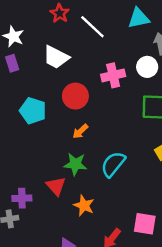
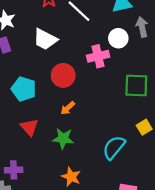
white circle: (147, 67) -> (118, 38), moved
cyan semicircle: (113, 164) -> (114, 147), moved
red triangle: (56, 186) -> (29, 127), moved

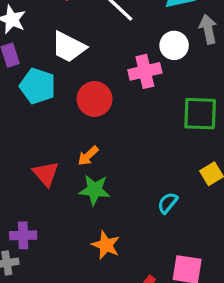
cyan pentagon: (24, 89) -> (38, 86), moved
orange arrow: (68, 108) -> (88, 156), moved
cyan semicircle: (114, 147) -> (168, 203), size x0.6

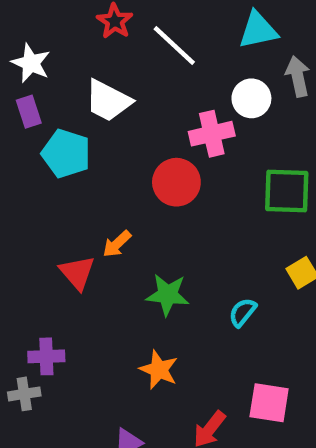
red circle: (95, 99) -> (176, 182), moved
orange arrow: (88, 156) -> (117, 244), moved
green star: (95, 190) -> (168, 295), moved

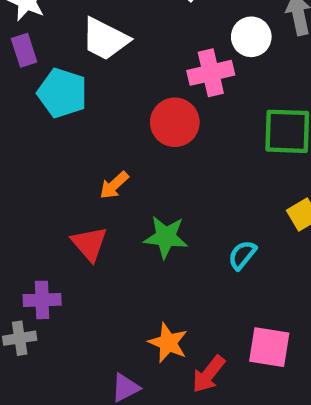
red triangle: (77, 273) -> (89, 244), moved
orange star: (159, 370) -> (168, 343), moved

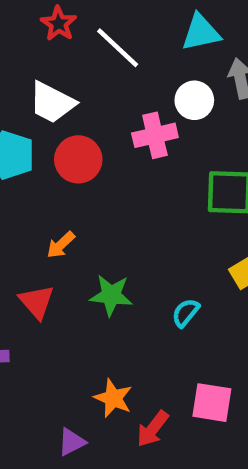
red circle: (175, 122) -> (78, 159), moved

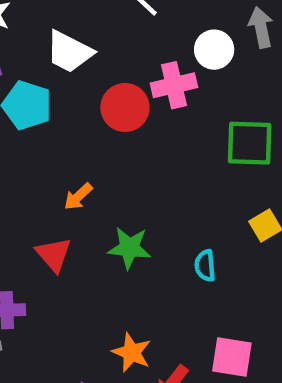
red circle: (78, 159) -> (125, 107), moved
cyan semicircle: (186, 313) -> (205, 266), turned -44

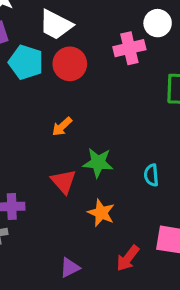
red circle: (125, 107) -> (70, 64), moved
red triangle: (54, 254) -> (64, 181), moved
orange star: (132, 352) -> (101, 213), moved

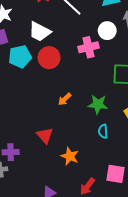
cyan pentagon: (26, 62) -> (20, 57), turned -30
orange arrow: (62, 127) -> (65, 99), moved
green star: (98, 163) -> (98, 104), moved

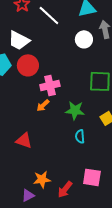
pink cross: (89, 47) -> (50, 85), moved
red triangle: (45, 136) -> (24, 140), turned -30
orange star: (70, 156) -> (42, 179), moved, turned -30

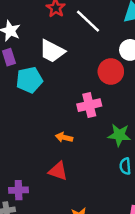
red circle: (28, 65) -> (111, 72), moved
orange arrow: (43, 105) -> (64, 137), moved, turned 56

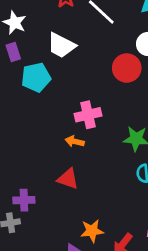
pink cross: (89, 105) -> (88, 115), moved

